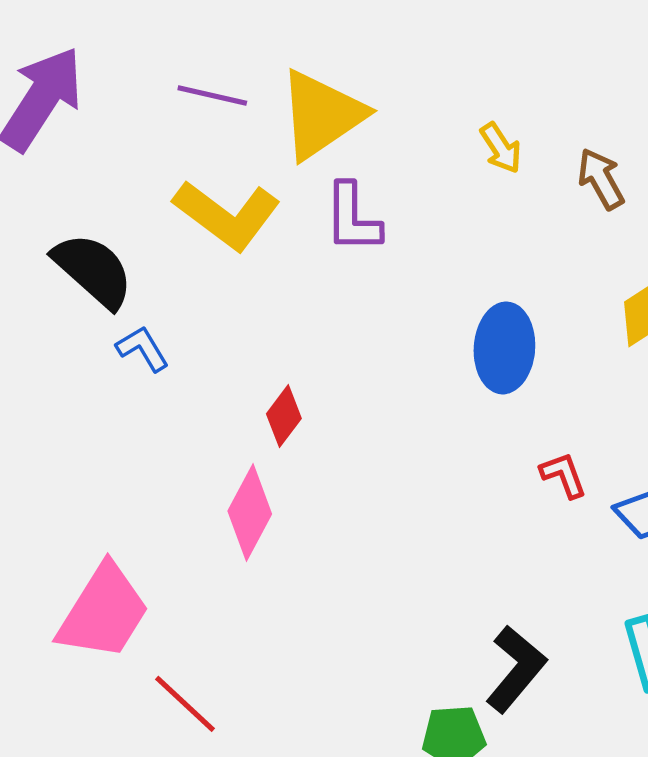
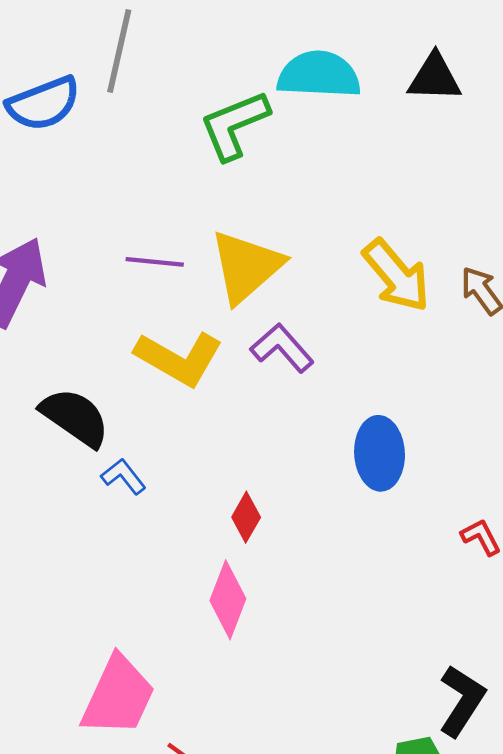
yellow arrow: (501, 148) -> (396, 276), size x1.8
purple L-shape: (353, 218) -> (282, 348), turned 146
blue ellipse: (504, 348) -> (380, 453), moved

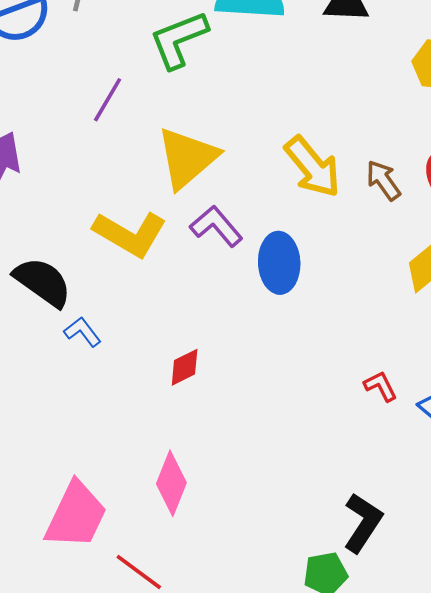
purple line: (155, 262) -> (108, 100), moved, turned -66
blue ellipse: (380, 453) -> (279, 263), moved
red diamond: (246, 517) -> (185, 367), turned 33
pink diamond: (228, 600) -> (171, 483), moved

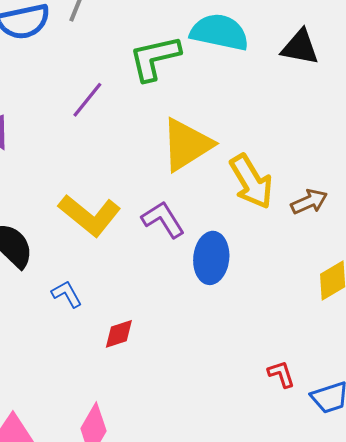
yellow triangle: (187, 158) -> (187, 145), moved
brown arrow: (383, 180) -> (309, 202), turned 93
blue L-shape: (83, 332) -> (67, 294), moved

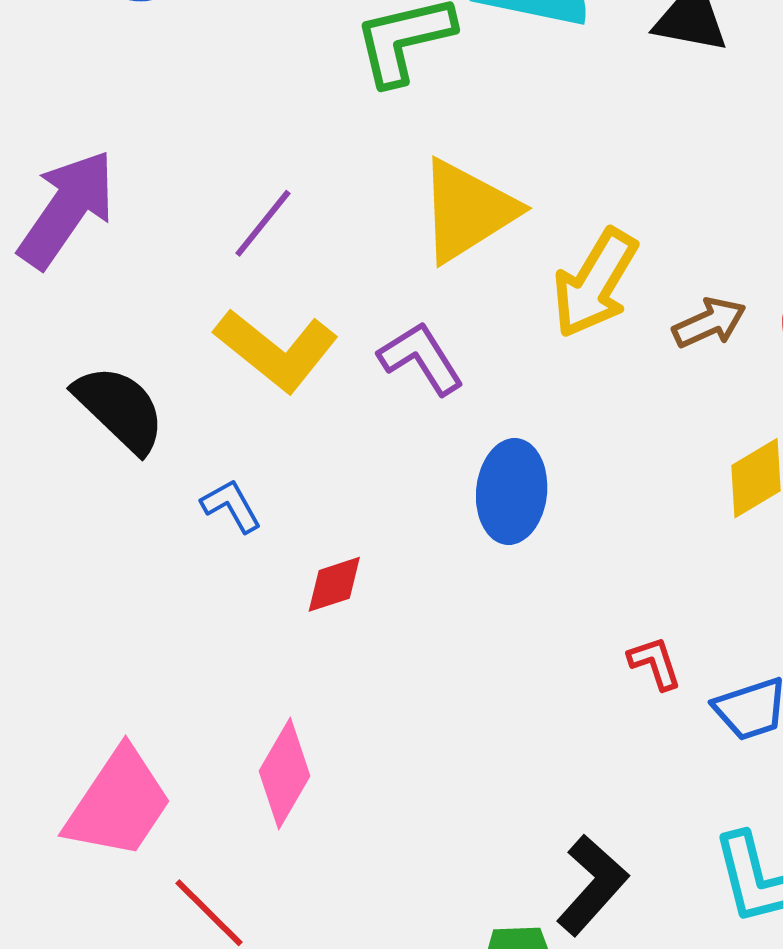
purple line: (87, 100) -> (263, 223), moved
yellow arrow: (251, 182) -> (595, 283), turned 62
blue ellipse: (211, 258) -> (512, 491), moved

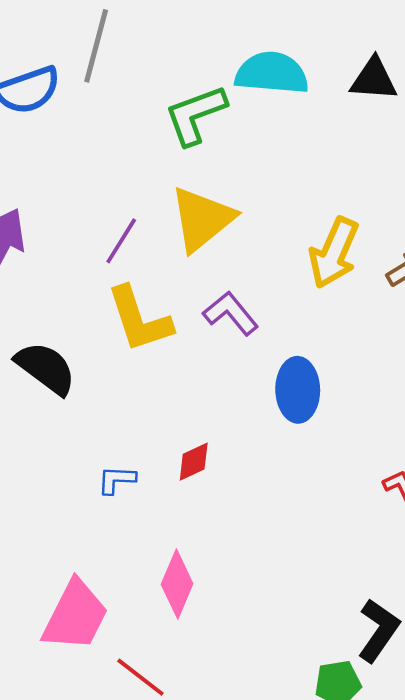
yellow triangle: (467, 211) -> (202, 219), moved
yellow L-shape: (276, 350) -> (139, 319), turned 40
blue L-shape: (231, 506) -> (117, 480), moved, turned -51

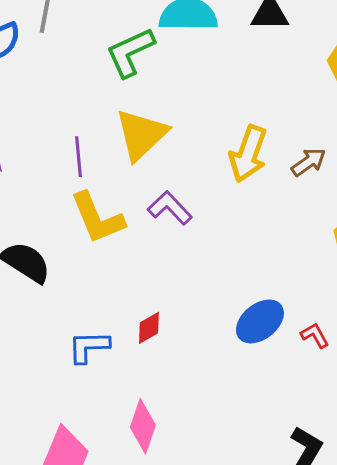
purple line: (121, 241) -> (78, 157), turned -33
blue ellipse: (298, 390) -> (260, 321), moved, turned 57
blue L-shape: (117, 480) -> (89, 347), size x1.4

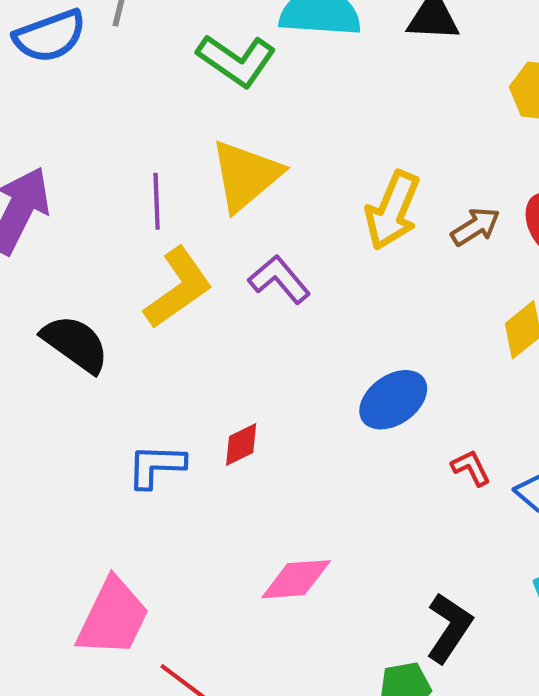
green L-shape: (130, 52) -> (236, 60), turned -124
yellow L-shape: (97, 218) -> (178, 288), turned -106
blue ellipse: (260, 321) -> (393, 400), moved
pink diamond: (143, 426) -> (296, 579), moved, turned 64

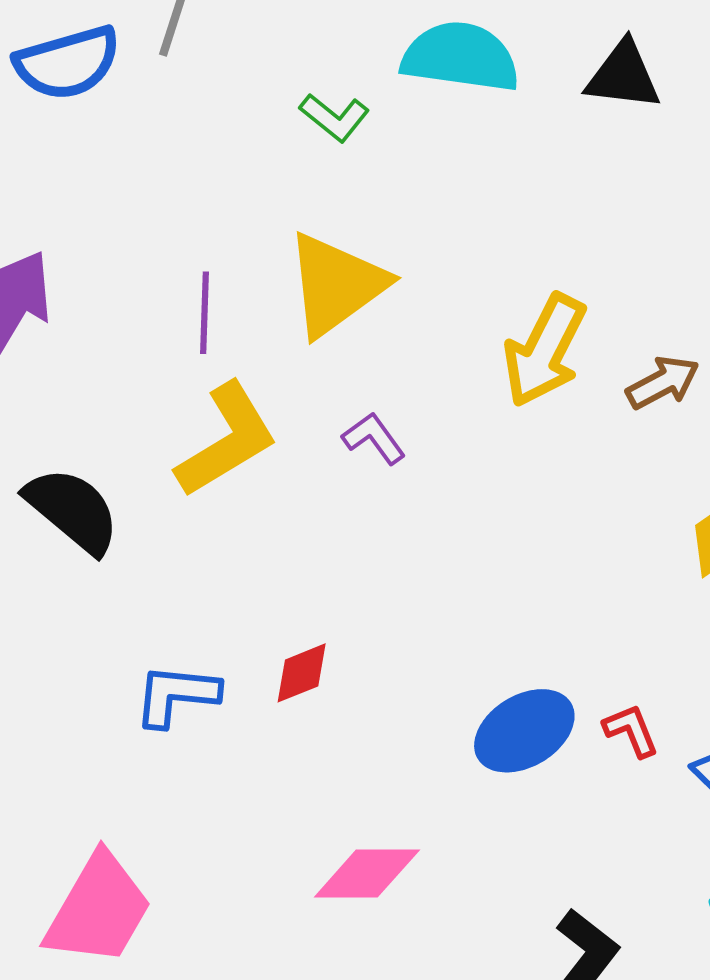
green L-shape: (236, 60) -> (335, 117), size x0.6
purple L-shape: (279, 279) -> (374, 438), size x0.7
blue ellipse: (393, 400) -> (524, 731), moved

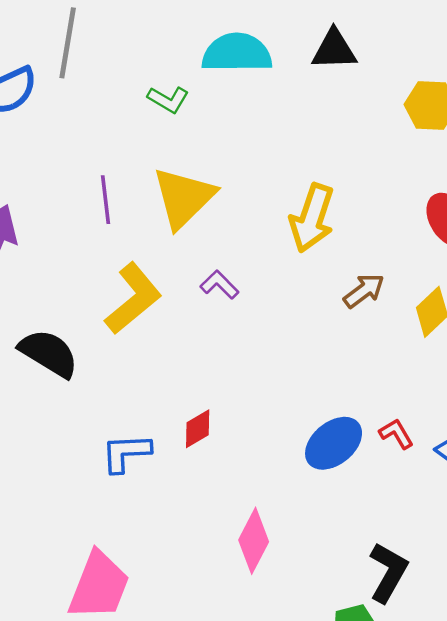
purple line: (205, 313) -> (105, 200), moved
brown arrow: (663, 382) -> (364, 291), moved
pink diamond: (367, 873) -> (254, 541), turned -54

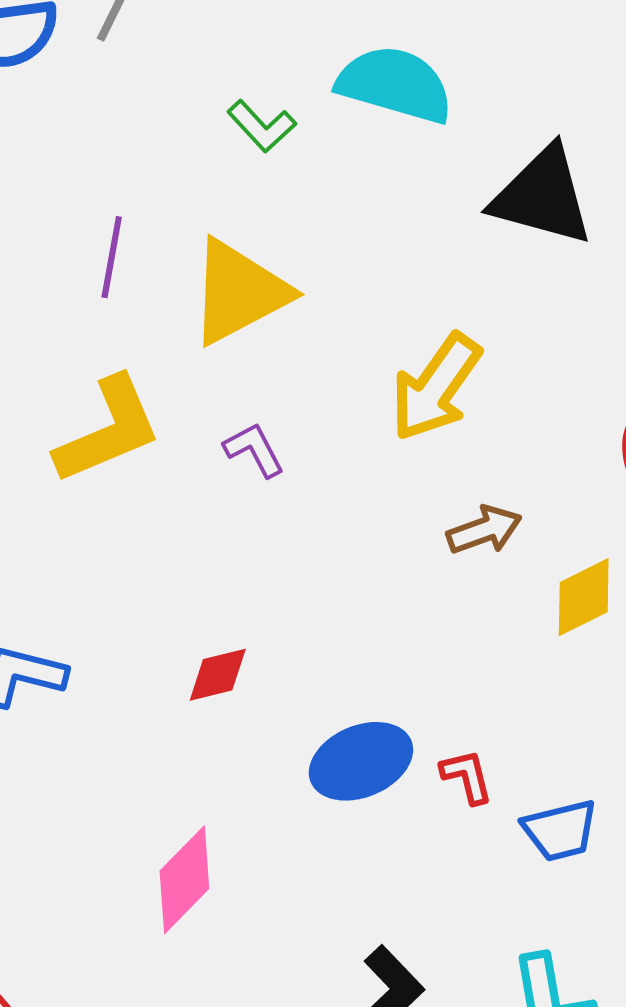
black triangle: (334, 50) -> (542, 196), moved, size x1.4
red diamond: (198, 429) -> (218, 675), moved

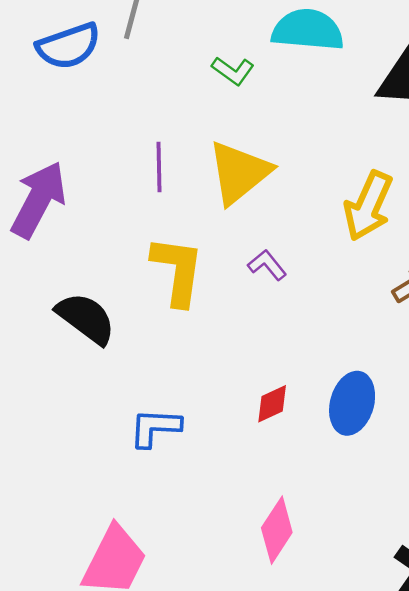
yellow L-shape: (108, 430) -> (178, 271), turned -48
blue ellipse: (361, 761) -> (352, 403), moved, turned -40

